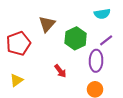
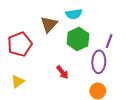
cyan semicircle: (102, 14) -> (74, 14), moved
purple line: (106, 40) -> (109, 41), turned -32

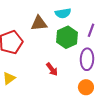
brown triangle: (49, 24) -> (39, 23), turned 42
purple line: (109, 41) -> (91, 30), moved

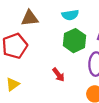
brown triangle: (39, 23) -> (30, 18), moved

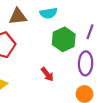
cyan semicircle: (70, 15) -> (48, 13), moved

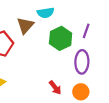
brown triangle: (18, 16) -> (25, 26), moved, turned -42
red arrow: (47, 74) -> (55, 88), moved

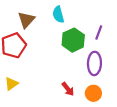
cyan semicircle: (46, 13) -> (58, 15), turned 84
brown triangle: (25, 26) -> (26, 20), moved

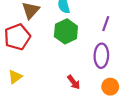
green hexagon: (73, 40) -> (66, 31), moved
orange circle: (93, 93) -> (110, 87), moved

